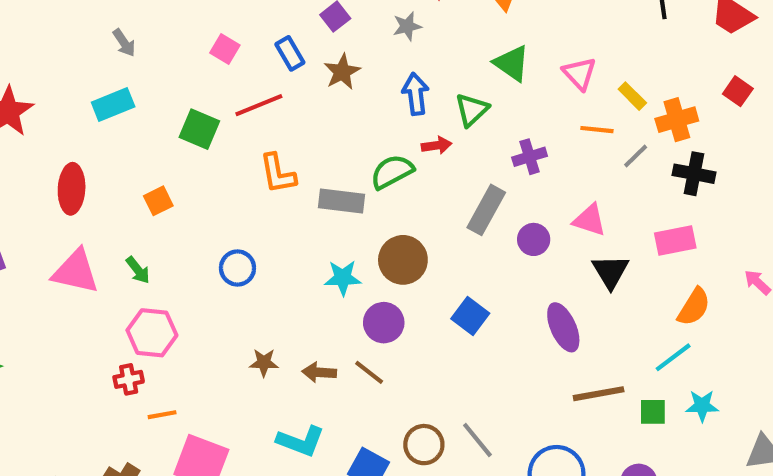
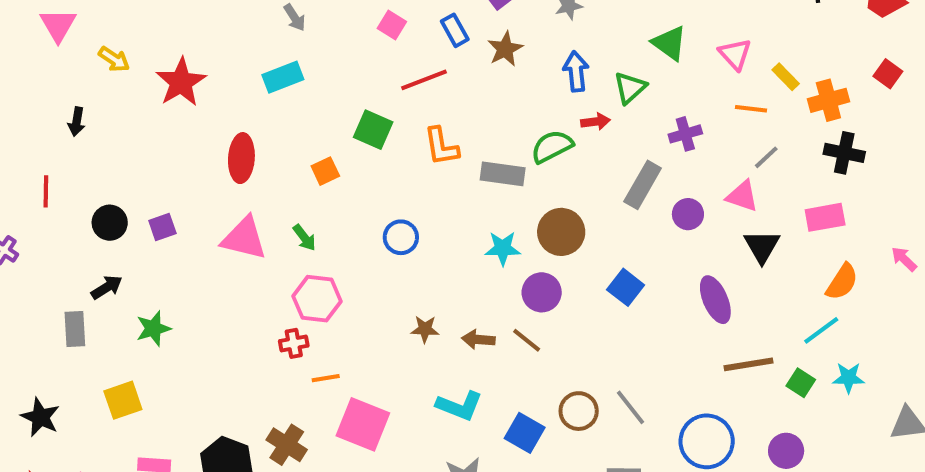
green square: (199, 129) -> (373, 130), moved
gray line: (636, 156) -> (766, 157), moved
green square: (653, 412) -> (801, 383), turned 32

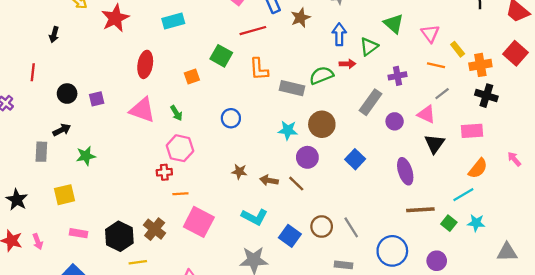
red square: (888, 74) -> (516, 53), size x1.5

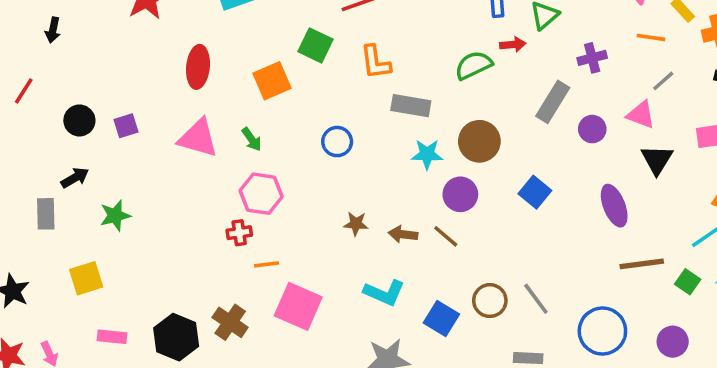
red line: (33, 72) -> (24, 91), turned 30
orange square: (192, 77) -> (272, 81), size x1.5
gray rectangle: (292, 88) -> (411, 106), moved

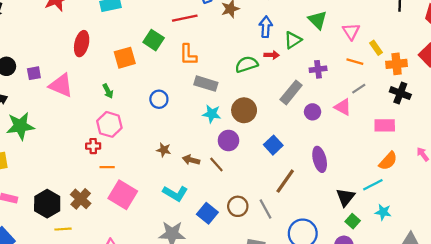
pink triangle: (198, 138) -> (61, 85), moved
black triangle: (657, 160) -> (345, 197), moved
green star: (115, 216) -> (20, 126), size x1.5
brown line: (642, 264) -> (285, 181), moved, turned -55
green square: (688, 282) -> (353, 221), moved

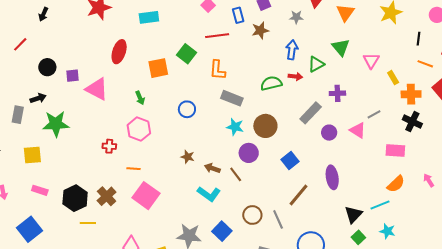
orange line: (355, 62) -> (425, 64), moved
red cross: (93, 146) -> (109, 146), moved
cyan L-shape: (175, 193) -> (209, 194), moved
blue square: (207, 213) -> (222, 231), moved

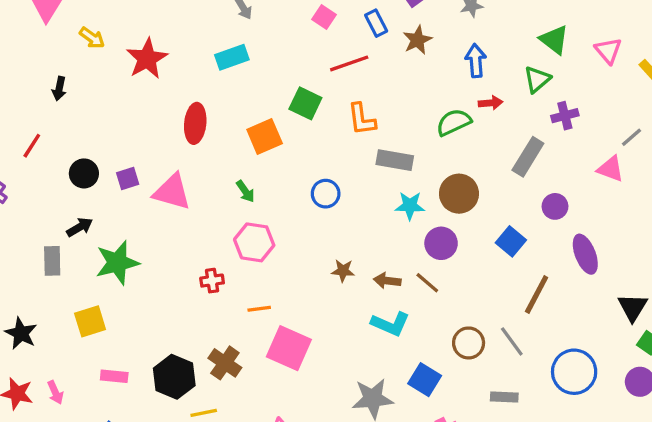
green triangle: (316, 64) -> (537, 79), moved
purple circle: (329, 133) -> (555, 206), moved

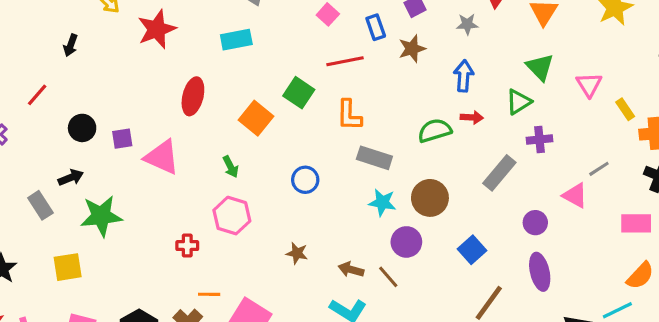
orange square: (265, 137) -> (256, 118), turned -36
purple circle: (555, 206) -> (535, 223), moved
gray rectangle: (52, 261) -> (40, 205), turned -40
brown star: (343, 271) -> (297, 253), moved
orange line: (259, 309) -> (209, 294), moved

